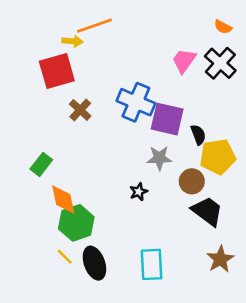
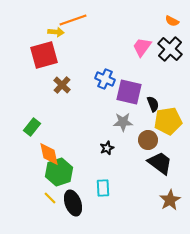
blue cross: (136, 102) -> (105, 79), size x0.7
cyan rectangle: (152, 264) -> (103, 188), moved, size x0.7

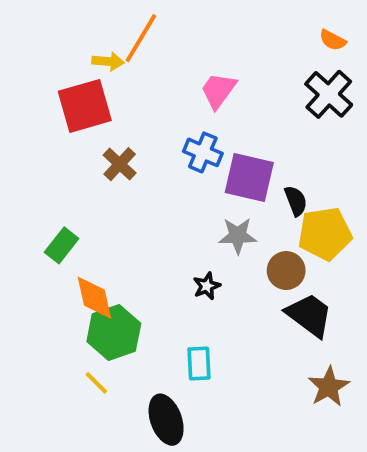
orange line: (73, 20) -> (141, 38), turned -40
pink trapezoid: (142, 47) -> (218, 90), moved
black ellipse: (73, 203) -> (166, 420), moved

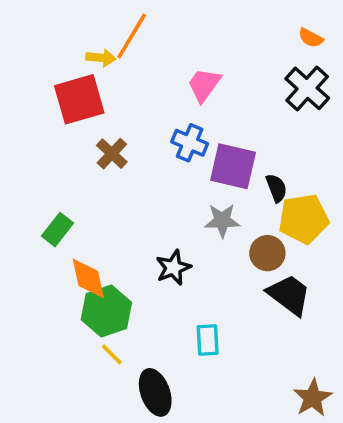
black star: (207, 286) -> (173, 268), moved, size x1.4
cyan rectangle: (199, 363) -> (208, 340), moved
yellow line: (96, 383) -> (112, 354), moved
brown star: (329, 387) -> (313, 398), moved

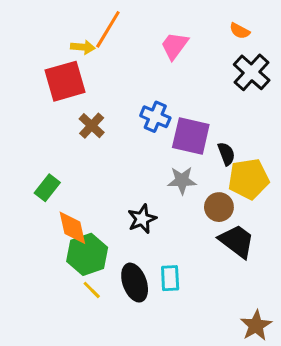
orange semicircle: (311, 38) -> (240, 31), moved
pink trapezoid: (204, 85) -> (175, 46), moved
black ellipse: (155, 392) -> (135, 283), moved

